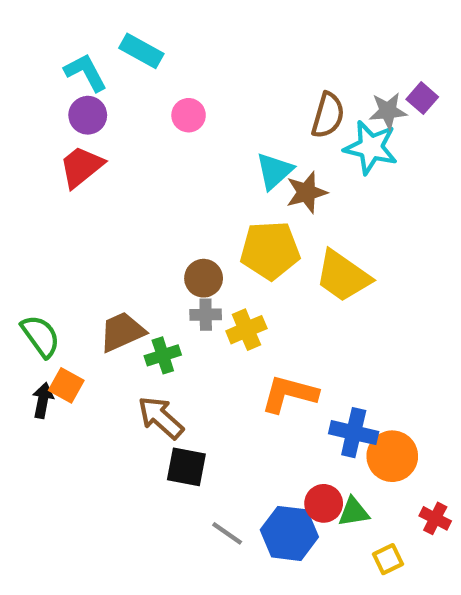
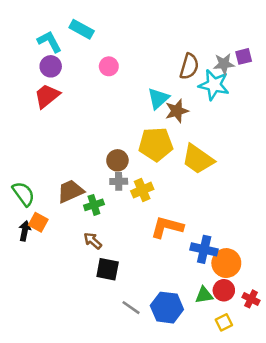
purple square: (422, 98) -> (244, 56), turned 35
brown arrow: (161, 418) -> (93, 241), size x0.7
red circle: (324, 503) -> (224, 290), moved

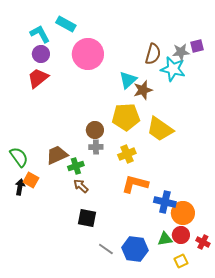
pink circle: (109, 66) -> (88, 54), size x2.0
yellow cross: (142, 190) -> (127, 154), moved
brown arrow: (93, 241) -> (81, 186), moved

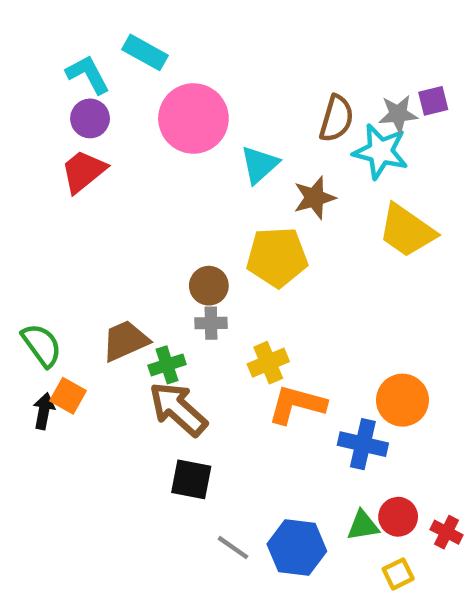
cyan triangle: (128, 80) -> (259, 165), moved
yellow trapezoid: (160, 129) -> (407, 231), moved
yellow cross: (127, 154) -> (268, 363), moved
brown arrow: (81, 186) -> (178, 409), size x1.8
orange circle: (183, 213) -> (402, 400), moved

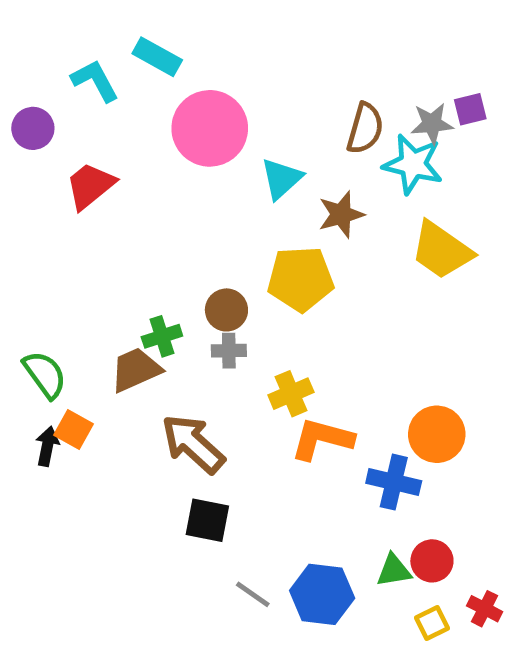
purple circle: (90, 118) -> (33, 128), moved
green cross: (167, 365) -> (162, 336), moved
red cross: (446, 532) -> (485, 609), moved

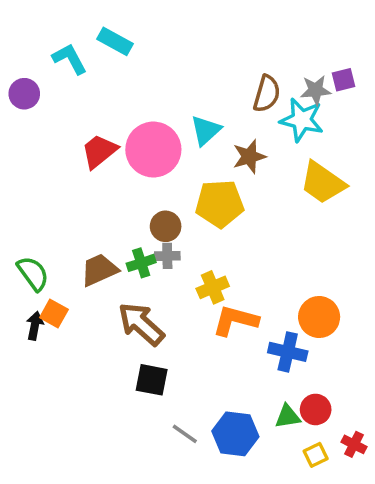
pink circle: (210, 128) -> (153, 150), moved
red trapezoid: (90, 186) -> (99, 151), moved
green cross: (162, 336) -> (141, 263), moved

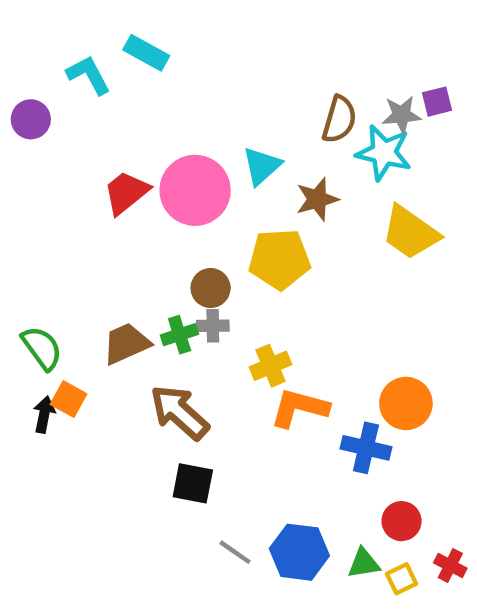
green triangle: (288, 416) -> (364, 563), moved

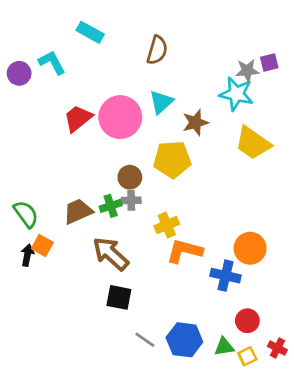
cyan L-shape: (89, 75) -> (52, 62), moved
brown semicircle: (339, 119) -> (157, 50), moved

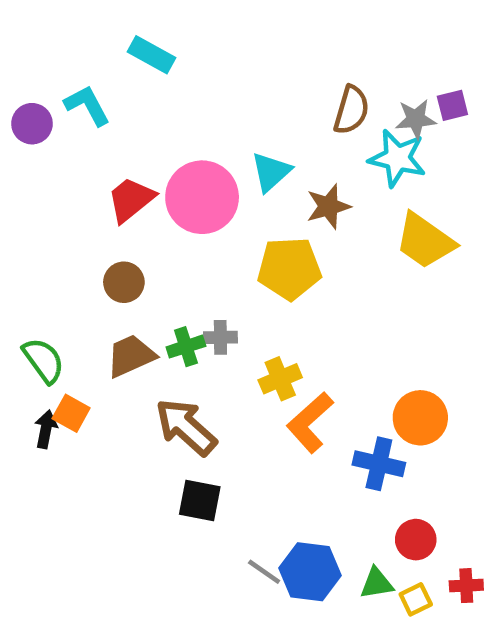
brown semicircle: (157, 50) -> (351, 110), moved
brown circle: (130, 177) -> (124, 282), moved
orange L-shape: (184, 251) -> (310, 422), turned -57
gray line: (145, 340) -> (264, 572), moved
red cross: (277, 348) -> (466, 586), turned -30

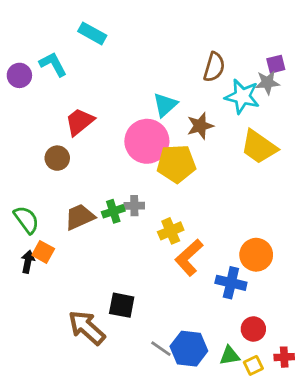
gray star: (416, 119) -> (267, 82), moved
pink circle: (202, 197) -> (147, 141), moved
brown circle: (124, 282) -> (57, 158), moved
brown arrow: (186, 427) -> (87, 328), moved

